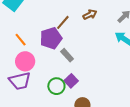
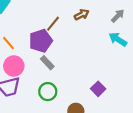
gray rectangle: (67, 55) -> (47, 63), moved
purple square: (71, 81) -> (98, 89), moved

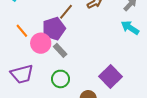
pink circle: (14, 66) -> (41, 43), moved
purple square: (98, 89) -> (110, 76), size x1.5

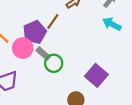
brown line: (66, 12) -> (53, 22), moved
green circle: (60, 79) -> (54, 63), moved

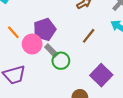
brown line: (53, 22) -> (89, 36), moved

